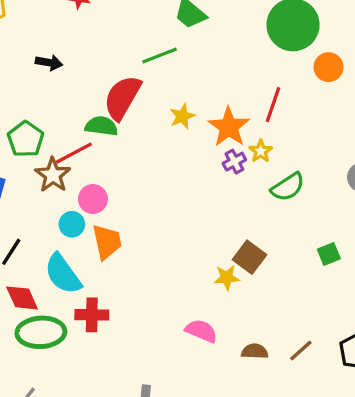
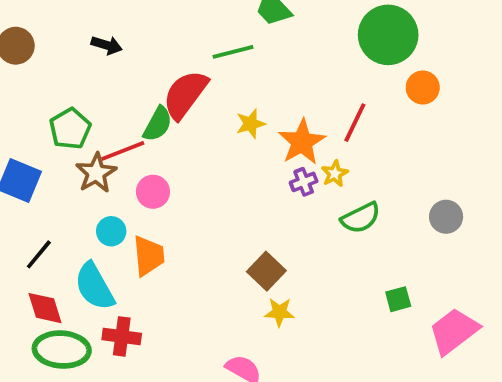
green semicircle: (101, 126) -> (158, 124), turned 104
pink circle: (93, 199) -> (153, 192), moved
brown square: (249, 257) -> (266, 271), moved

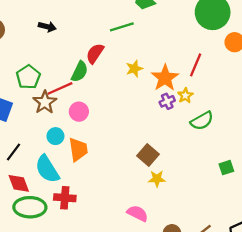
red semicircle: (185, 95) -> (95, 53), size x0.7

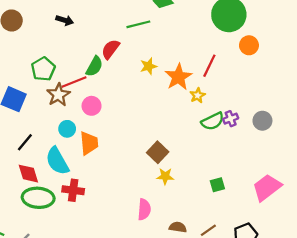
purple cross: (167, 101) -> (231, 119), moved
green square: (226, 168) -> (217, 185), moved
pink semicircle: (137, 213) -> (144, 209), turned 65

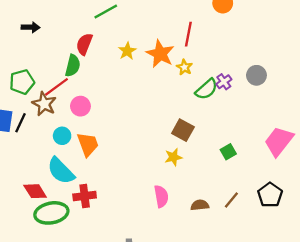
green pentagon: (43, 69) -> (22, 82), turned 30
black line: (25, 142) -> (21, 123), moved
brown square: (158, 152) -> (183, 130), moved

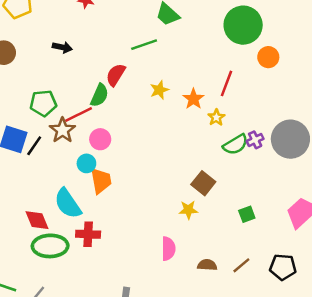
orange star: (160, 54) -> (193, 99), size x0.7
gray circle: (256, 75) -> (290, 139), size x1.8
cyan circle: (62, 136) -> (86, 163), moved
black pentagon: (270, 195) -> (283, 267), turned 30

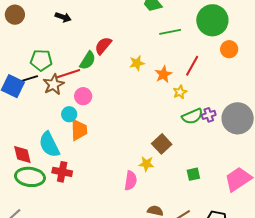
green line: (144, 45) -> (170, 32), moved
black line: (34, 146) -> (29, 79), moved, turned 30
pink semicircle: (168, 249) -> (131, 181), moved

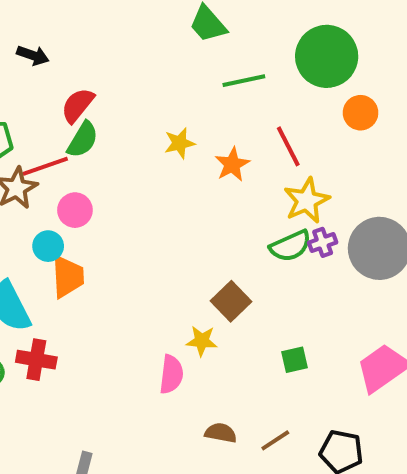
red semicircle: (103, 46) -> (78, 105), moved
red line: (192, 66) -> (288, 146), turned -55
yellow star: (180, 92) -> (307, 201), moved, size x1.6

